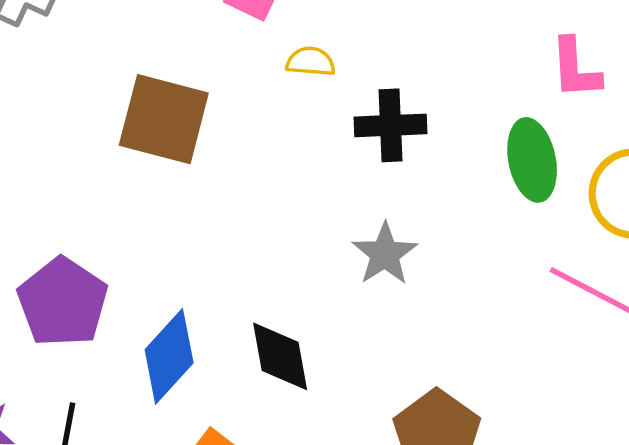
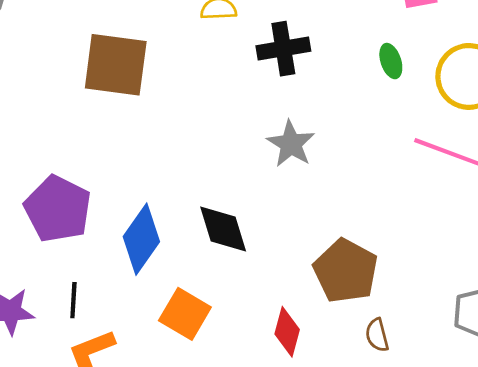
green ellipse: (532, 160) -> (391, 61), size x0.6

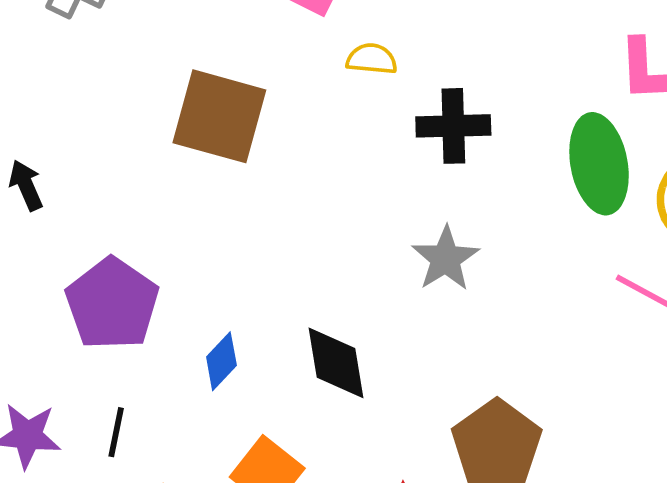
green ellipse: (391, 61) -> (599, 164), size x2.0
blue diamond: (141, 239) -> (221, 361), size x0.6

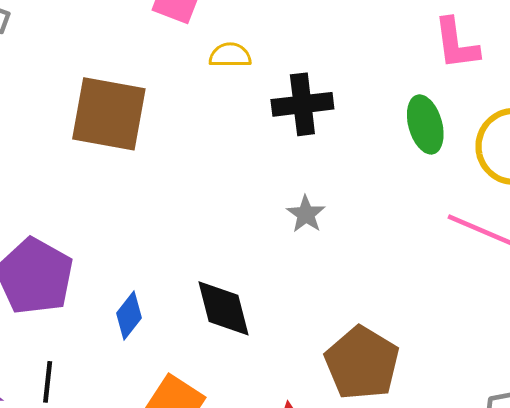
green ellipse: (599, 164) -> (425, 124), size x0.7
gray star: (446, 259) -> (306, 214), size x0.7

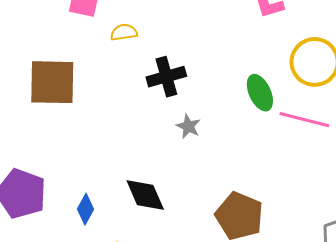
black cross: (302, 104) -> (166, 77), moved
green ellipse: (425, 124) -> (260, 93), moved

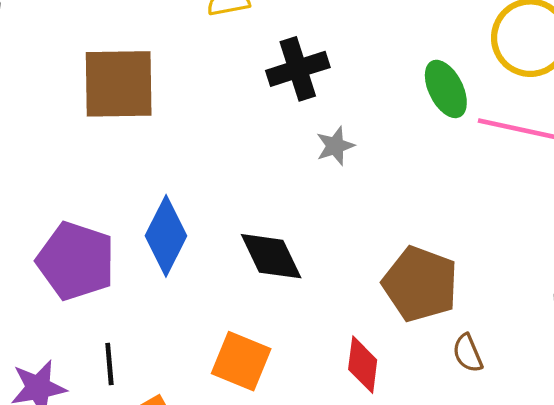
gray star: (188, 126) -> (335, 146), turned 30
blue diamond: (85, 209) -> (166, 236), moved, size x1.6

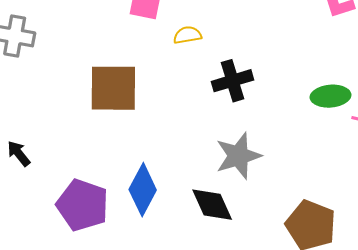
green ellipse: (446, 89) -> (330, 96), turned -69
gray star: (335, 146) -> (238, 156), moved, size x1.8

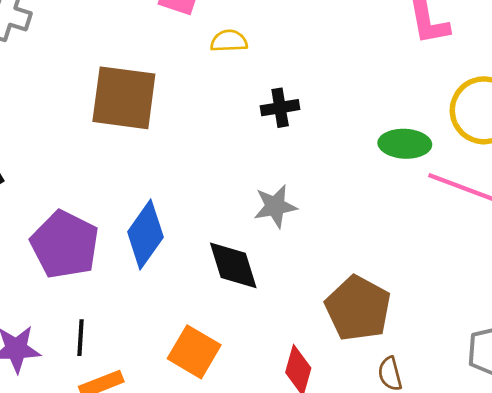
black cross: (233, 81) -> (280, 108), size x0.7
gray star: (238, 156) -> (275, 206), size x0.7

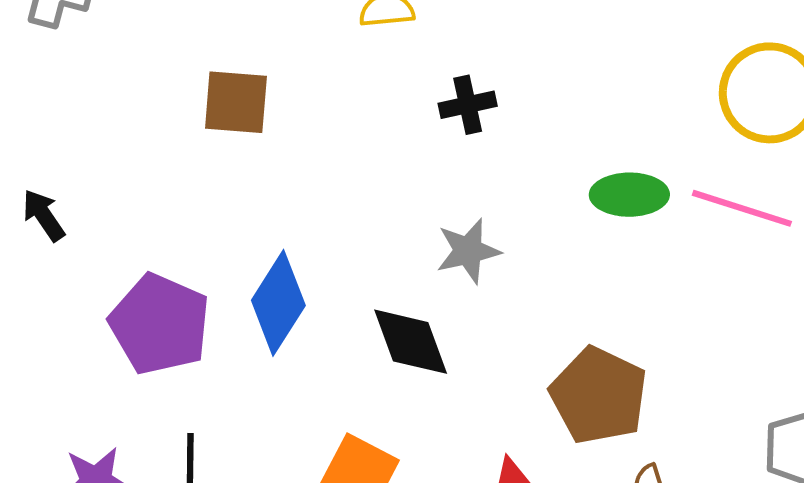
brown square: (124, 98) -> (236, 102), size x0.7
green ellipse: (405, 144) -> (629, 195), moved

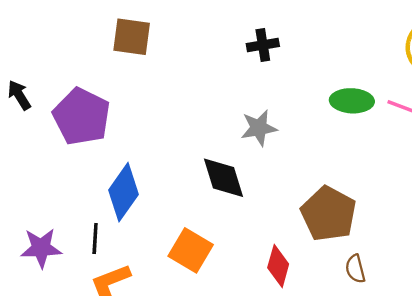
blue diamond: (278, 303) -> (123, 192), moved
purple pentagon: (160, 324) -> (82, 117), moved

